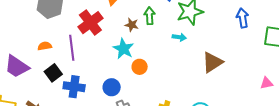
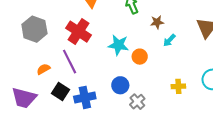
brown star: (132, 25) -> (157, 22), moved
cyan arrow: (179, 37) -> (169, 40), moved, turned 144

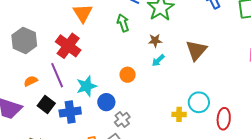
brown star: (157, 22) -> (155, 41), moved
cyan star: (118, 45) -> (86, 86), moved, turned -30
yellow cross: (178, 86) -> (179, 114), moved

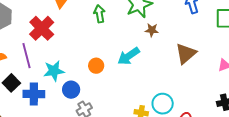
brown star: (155, 41) -> (152, 30), moved
brown triangle: (196, 50) -> (186, 54), moved
cyan arrow: (158, 60) -> (129, 56), size x1.6

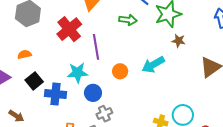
green arrow: (99, 14) -> (128, 20), turned 102
purple line: (27, 56) -> (96, 47), moved

